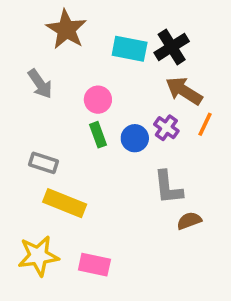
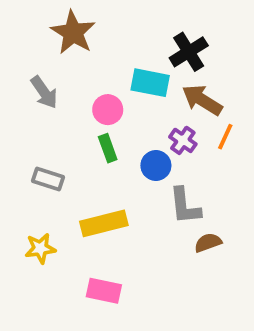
cyan rectangle: (130, 49) -> (150, 83), moved
blue circle: (135, 138) -> (156, 166), moved
yellow rectangle: (65, 203) -> (104, 223), moved, turned -36
yellow star: (38, 256) -> (40, 248), moved, size x0.7

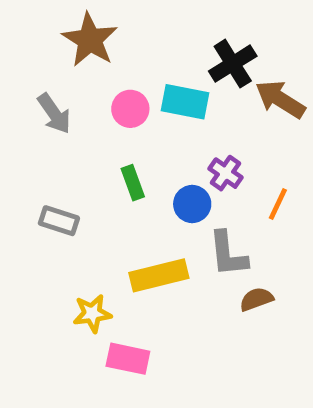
brown arrow: (202, 100) -> (280, 99), moved
pink circle: (108, 110) -> (130, 109), moved
orange line: (225, 137) -> (278, 204), moved
yellow rectangle: (104, 223) -> (159, 275), moved
yellow star: (40, 248) -> (92, 313), moved

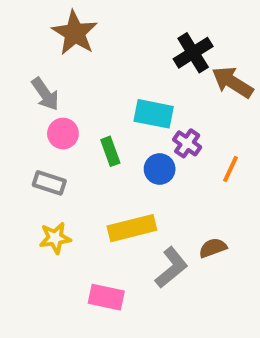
cyan rectangle: (185, 102) -> (154, 114), moved
pink circle: (130, 109) -> (63, 134), moved
gray L-shape: (228, 254) -> (171, 268), moved, turned -123
yellow star: (92, 313) -> (55, 238), moved

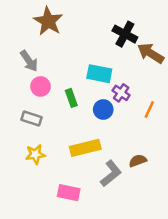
black cross: (193, 53) -> (125, 34), turned -30

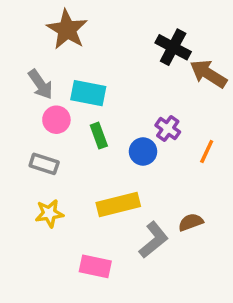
cyan rectangle: (99, 74) -> (88, 93), moved

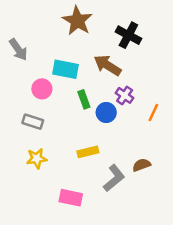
brown star: (67, 30) -> (77, 21), moved
brown arrow: (208, 74) -> (107, 65), moved
gray arrow: (41, 84) -> (18, 50), moved
green rectangle: (99, 136) -> (84, 99), moved
yellow rectangle: (118, 205) -> (88, 152), size x0.7

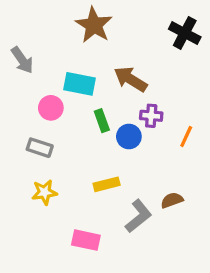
black cross: (128, 35) -> (185, 33), moved
purple cross: (125, 95) -> (151, 116), turned -30

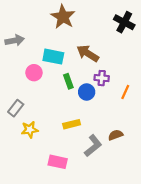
gray arrow: (22, 60) -> (15, 40), turned -66
gray rectangle: (40, 148) -> (16, 108), moved, turned -70

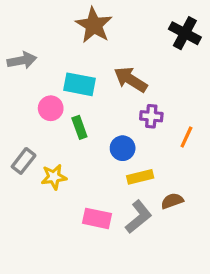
green rectangle: (68, 81) -> (79, 127), moved
blue circle: (87, 92) -> (123, 148), moved
yellow rectangle: (72, 124) -> (140, 177), moved
yellow star: (30, 130) -> (54, 177), moved
pink rectangle: (58, 162) -> (97, 218), moved

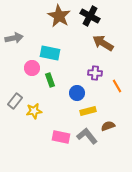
black cross: (185, 33) -> (90, 16), moved
brown arrow: (131, 79) -> (103, 43), moved
orange line: (186, 137) -> (117, 86), turned -56
gray L-shape: (139, 217) -> (87, 136), turned -90

